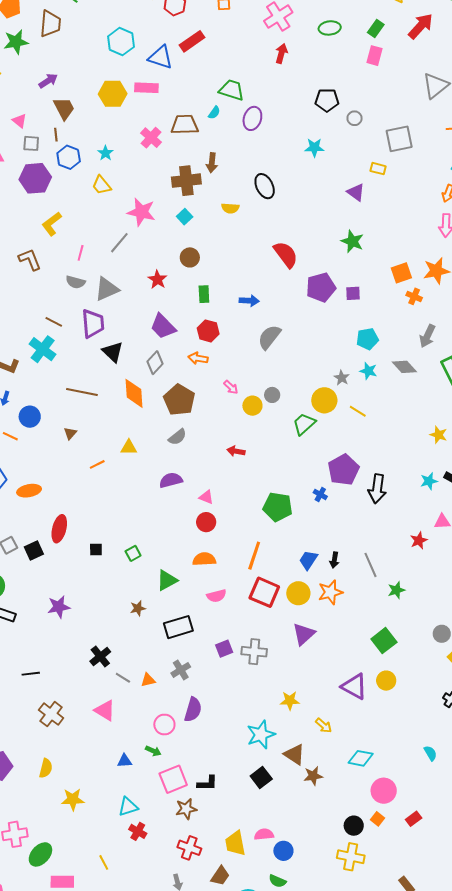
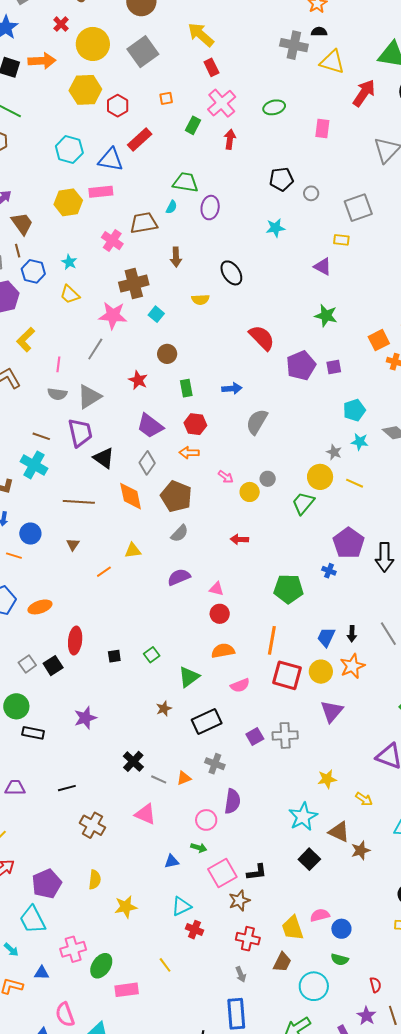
green rectangle: (376, 29) -> (193, 125), moved
brown cross: (186, 181) -> (134, 284), moved
gray cross: (181, 670) -> (215, 764), turned -30

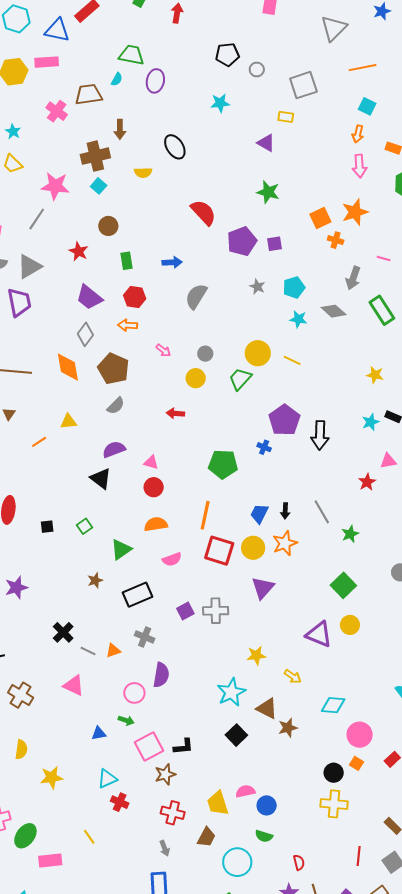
brown cross: (134, 284) -> (95, 156), moved
gray star: (334, 452) -> (257, 287), moved
black triangle: (104, 458) -> (101, 479), moved
yellow circle: (250, 492) -> (196, 378), moved

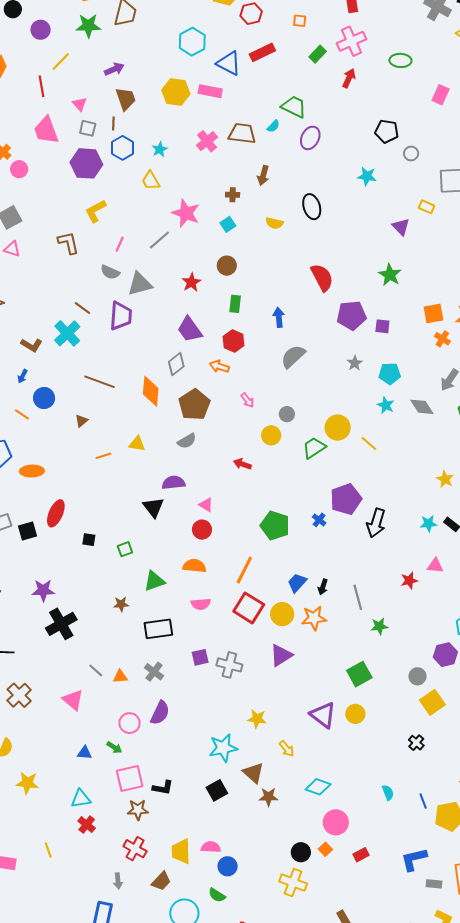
brown cross: (95, 156) -> (233, 195), size x0.5
blue arrow: (172, 262) -> (279, 317), turned -108
black cross: (63, 632) -> (61, 624), moved, size x1.4

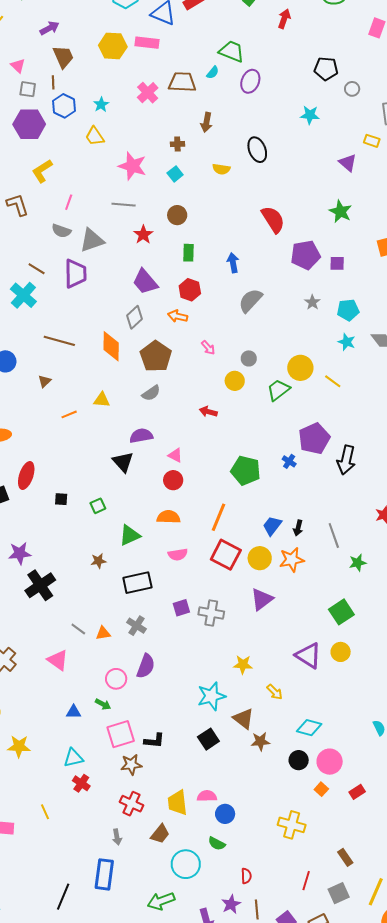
gray line: (159, 240) -> (124, 205), moved, turned 50
black circle: (301, 852) -> (299, 760), moved

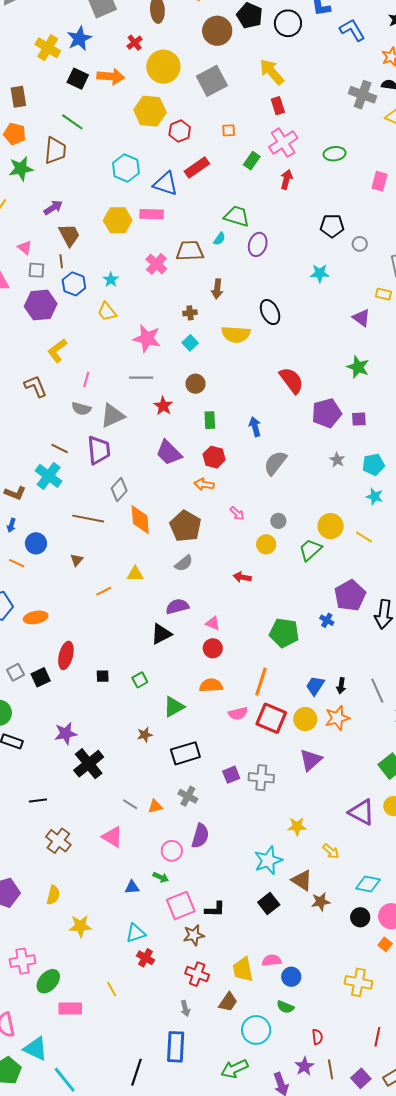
yellow semicircle: (221, 169) -> (236, 334), size x1.6
gray diamond: (135, 317) -> (119, 489), moved
black triangle: (123, 462) -> (161, 634), turned 50
pink semicircle: (178, 554) -> (238, 713), moved

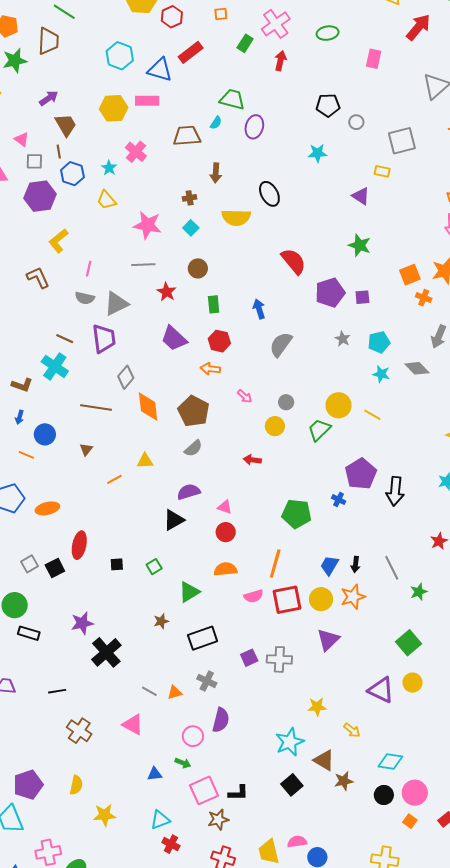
pink cross: (156, 264) -> (136, 152), moved
red square: (271, 718) -> (287, 600), turned -32

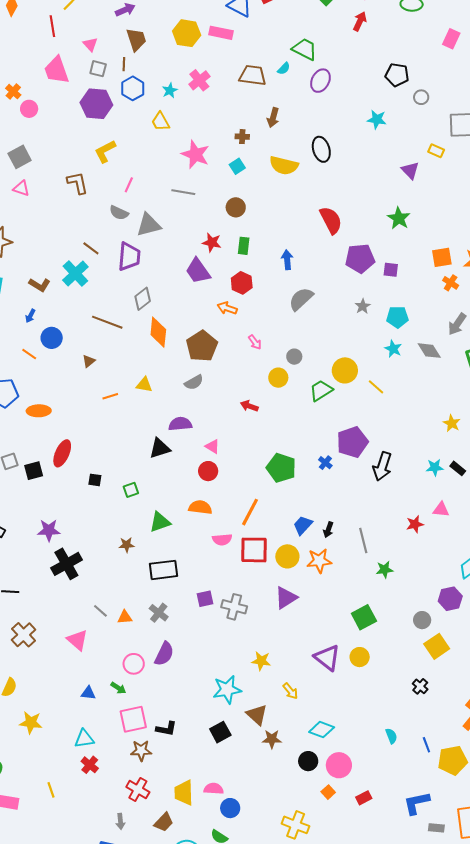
red star: (167, 292) -> (212, 242), moved, turned -30

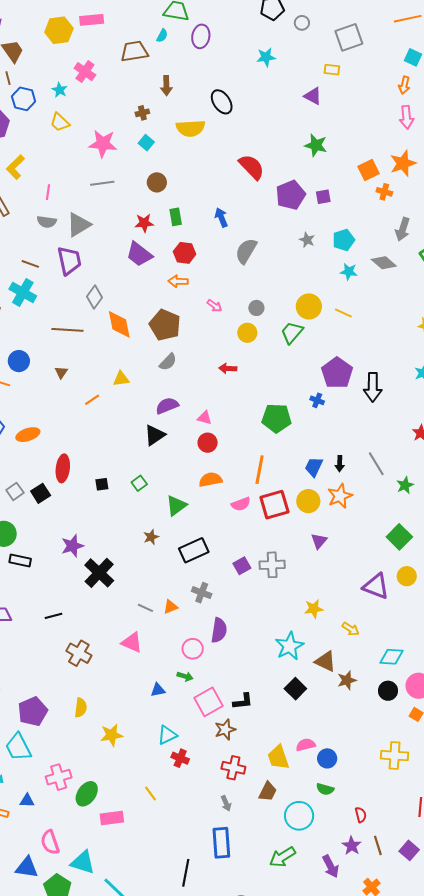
purple triangle: (286, 598) -> (319, 541), size x0.7

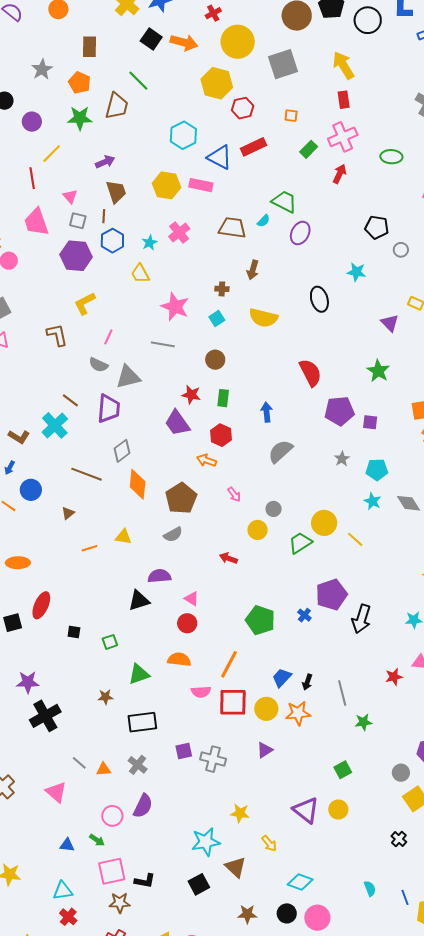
black ellipse: (222, 102) -> (319, 299), moved
green square: (399, 537) -> (343, 770), size x0.7
brown star: (347, 680) -> (247, 914), moved

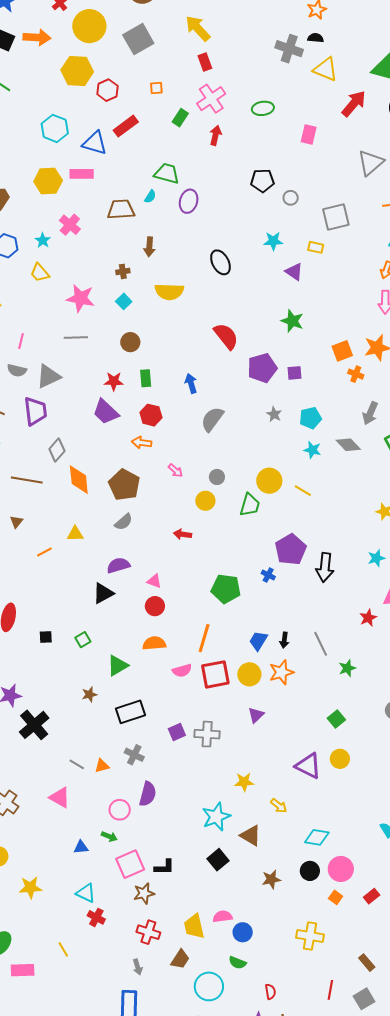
cyan star: (356, 272) -> (273, 241), moved
green trapezoid: (300, 543) -> (250, 505), turned 150
cyan triangle: (63, 891) -> (86, 893), turned 45

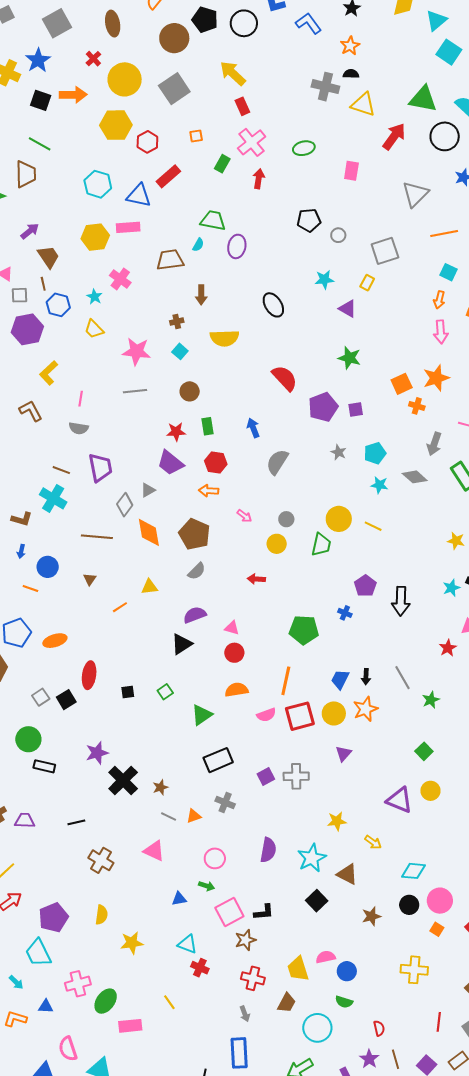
yellow rectangle: (316, 247) -> (367, 283), turned -70
gray triangle: (48, 376) -> (148, 490), moved, size x0.6
purple pentagon: (291, 549) -> (365, 586), size x0.7
brown star: (89, 694) -> (160, 787), moved
purple semicircle: (148, 794) -> (268, 850), moved

